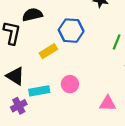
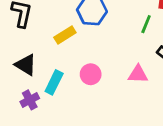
cyan rectangle: (39, 91) -> (54, 82), turned -54
pink triangle: (108, 103) -> (138, 74), moved

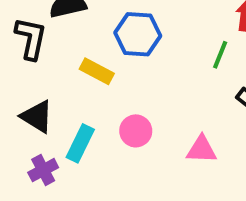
yellow rectangle: (65, 35) -> (97, 71), turned 60
pink triangle: (138, 74) -> (202, 149), moved

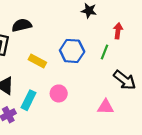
blue hexagon: (138, 34) -> (72, 51), moved
pink triangle: (202, 149) -> (106, 107), moved

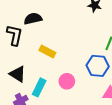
blue hexagon: (72, 51) -> (98, 66), moved

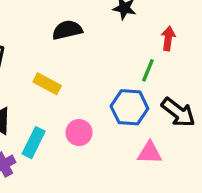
black semicircle: (33, 19) -> (67, 30), moved

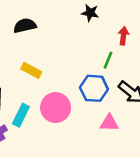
black semicircle: (67, 30) -> (25, 26), moved
pink circle: (79, 133) -> (56, 108), size x1.5

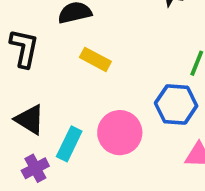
yellow rectangle: (31, 70) -> (95, 59), moved

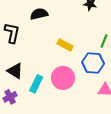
yellow rectangle: (95, 59) -> (65, 45), moved
purple cross: (35, 168) -> (10, 97), moved

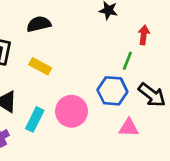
yellow rectangle: (65, 45) -> (40, 66), moved

